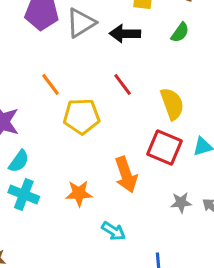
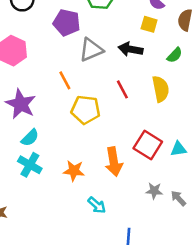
gray triangle: (81, 23) -> (91, 50), moved
yellow semicircle: (172, 104) -> (161, 89), moved

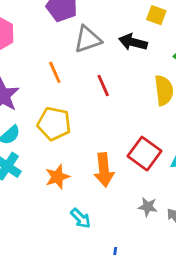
red line: (122, 89) -> (103, 86), moved
yellow pentagon: (86, 110) -> (54, 124), moved
orange star: (74, 171) -> (57, 177), turned -30

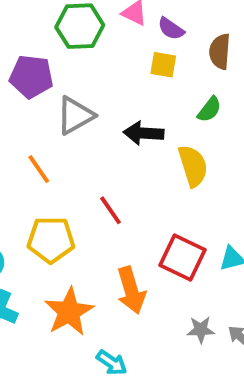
black arrow: (133, 42) -> (144, 133), moved
red line: (103, 86) -> (111, 210), moved
orange star: (57, 177) -> (69, 312), size x1.4

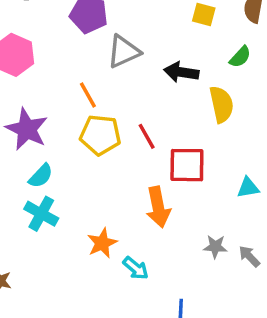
yellow pentagon: (51, 240) -> (100, 135), moved
red square: (183, 258) -> (187, 165), moved, turned -30
orange star: (69, 312) -> (102, 243), moved, size x0.7

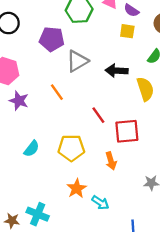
purple star: (27, 129) -> (19, 101), moved, size x0.7
yellow pentagon: (100, 135) -> (71, 148), moved
orange arrow: (158, 207) -> (111, 161), size x0.7
cyan cross: (41, 214) -> (38, 214), moved

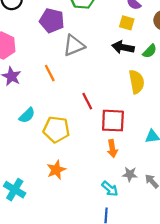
black arrow: (117, 71) -> (123, 47), moved
cyan semicircle: (32, 149) -> (27, 115), moved
orange arrow: (111, 161) -> (112, 149), moved
cyan arrow: (100, 203) -> (110, 189), moved

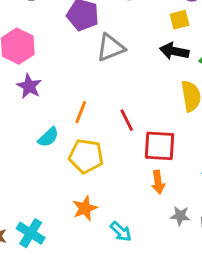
yellow square: (127, 23) -> (180, 20), turned -32
orange line: (50, 73) -> (81, 112), moved, turned 48
cyan arrow: (110, 189) -> (121, 231), moved

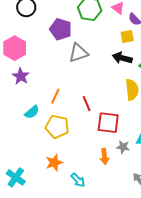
orange arrow: (158, 182) -> (104, 156), moved
gray star: (180, 216) -> (123, 147), moved

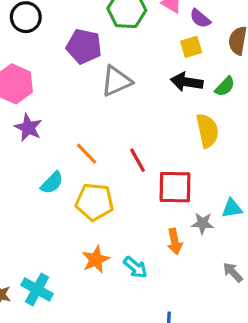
orange line: (55, 96) -> (87, 154), turned -63
cyan arrow: (78, 180) -> (135, 267), moved

